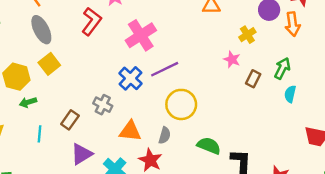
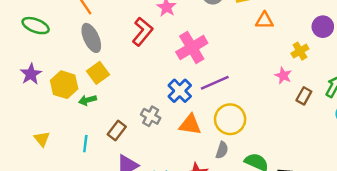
green arrow: (28, 102) -> (87, 100), moved
orange triangle: (130, 131) -> (190, 125), moved
gray semicircle: (165, 135) -> (222, 150), moved

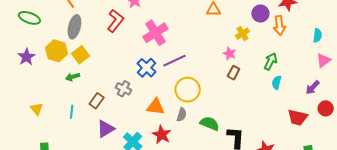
gray ellipse: (91, 38) -> (74, 27), turned 40
yellow hexagon: (64, 85) -> (56, 51), moved
brown rectangle: (304, 96) -> (234, 73), moved
orange triangle: (190, 125) -> (156, 107), moved

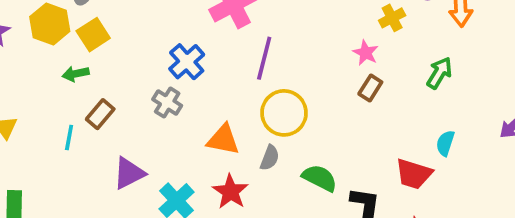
purple line: (175, 61) -> (264, 58), turned -55
blue cross: (147, 68) -> (187, 62), moved
cyan semicircle: (277, 82) -> (445, 143), moved
brown rectangle: (97, 101) -> (100, 114), moved
red trapezoid: (298, 117) -> (414, 174), moved

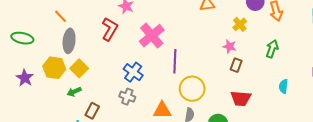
red trapezoid: (414, 174) -> (241, 98), moved

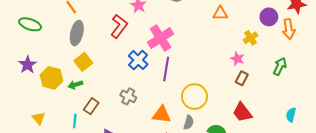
purple line: (175, 61) -> (166, 69), moved
yellow hexagon: (54, 68) -> (51, 78), moved
blue cross: (133, 72) -> (138, 60), moved
cyan semicircle: (283, 86) -> (291, 115), moved
red trapezoid: (241, 98) -> (242, 112), turned 40

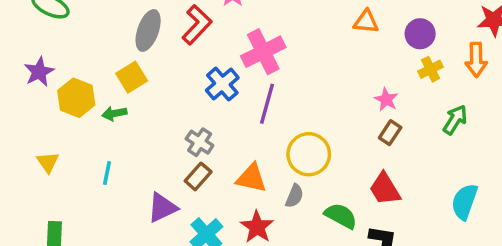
purple circle: (269, 17) -> (420, 34), moved
gray ellipse: (77, 33) -> (148, 30), moved
yellow cross: (251, 38) -> (431, 69), moved
brown rectangle: (91, 106) -> (198, 176), moved
cyan semicircle: (291, 115) -> (465, 202), size x1.5

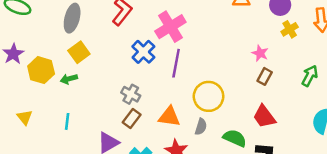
gray ellipse: (148, 30) -> (72, 18), moved
green arrow: (455, 120) -> (310, 76), moved

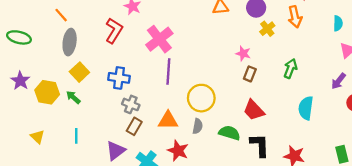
blue cross: (143, 52) -> (119, 78), moved, turned -30
green arrow: (69, 79) -> (73, 97), turned 64

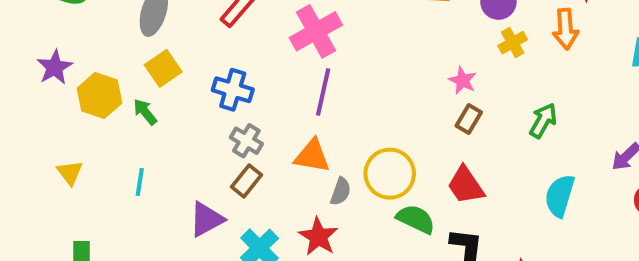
yellow circle: (201, 98) -> (390, 174), moved
orange triangle: (168, 120) -> (312, 156), moved
gray semicircle: (198, 126) -> (341, 191), moved

